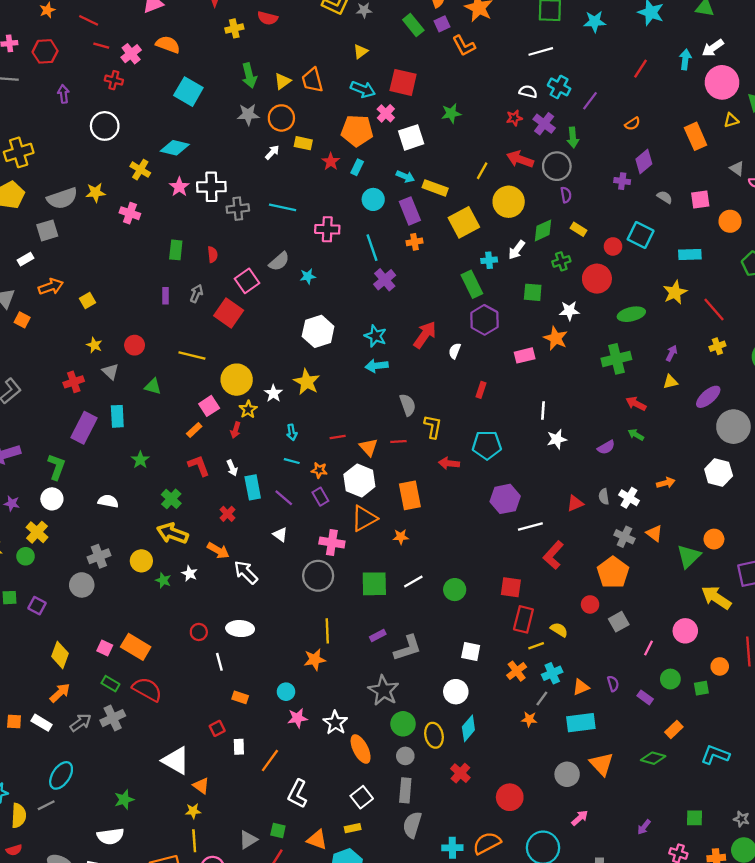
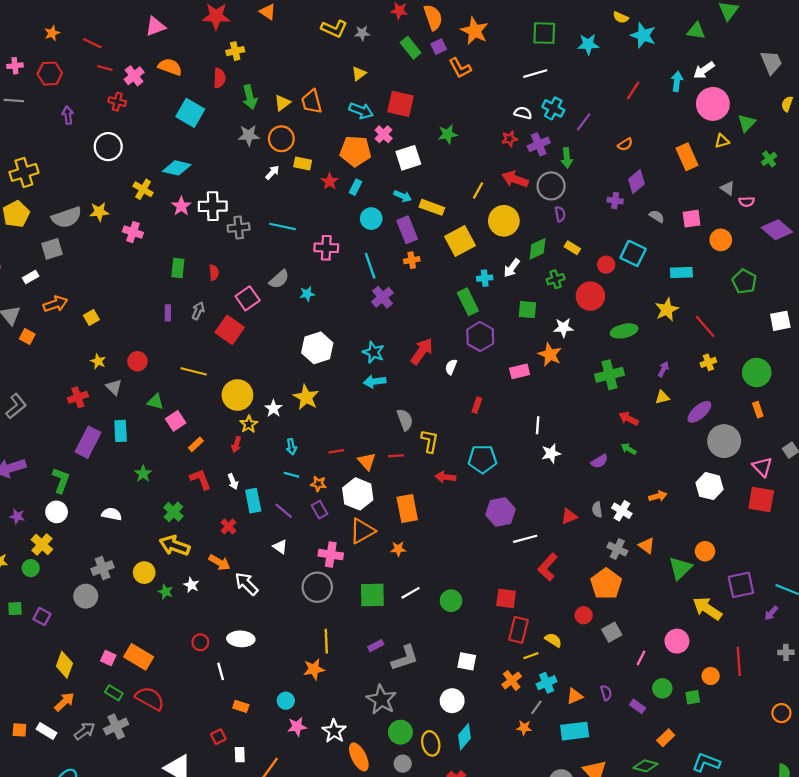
red semicircle: (268, 18) -> (219, 78), moved, turned -102
purple cross: (544, 124) -> (539, 144), turned 30
pink square: (209, 406) -> (176, 421), moved

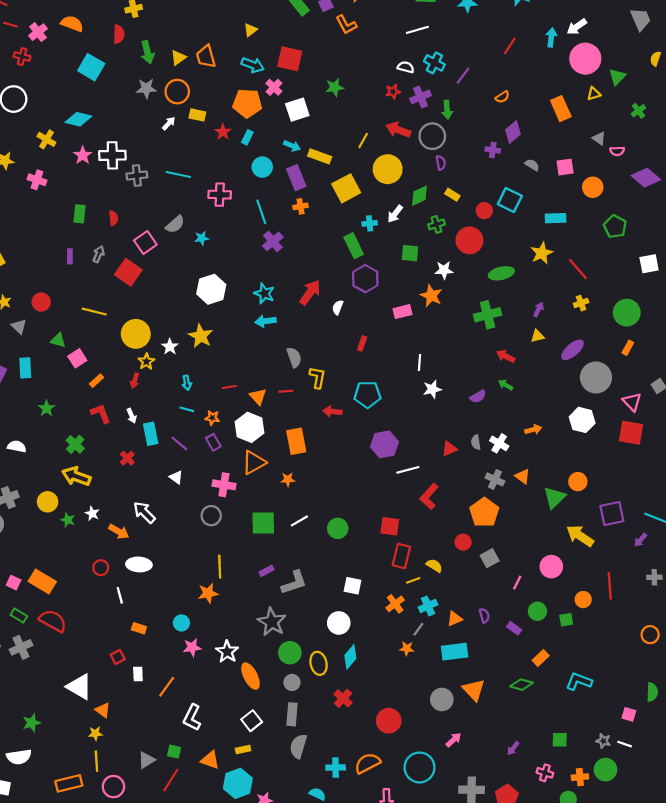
orange rectangle: (758, 410) -> (628, 348), turned 48
orange arrow: (219, 562) -> (119, 532), moved
gray circle: (317, 587) -> (211, 516), size x0.7

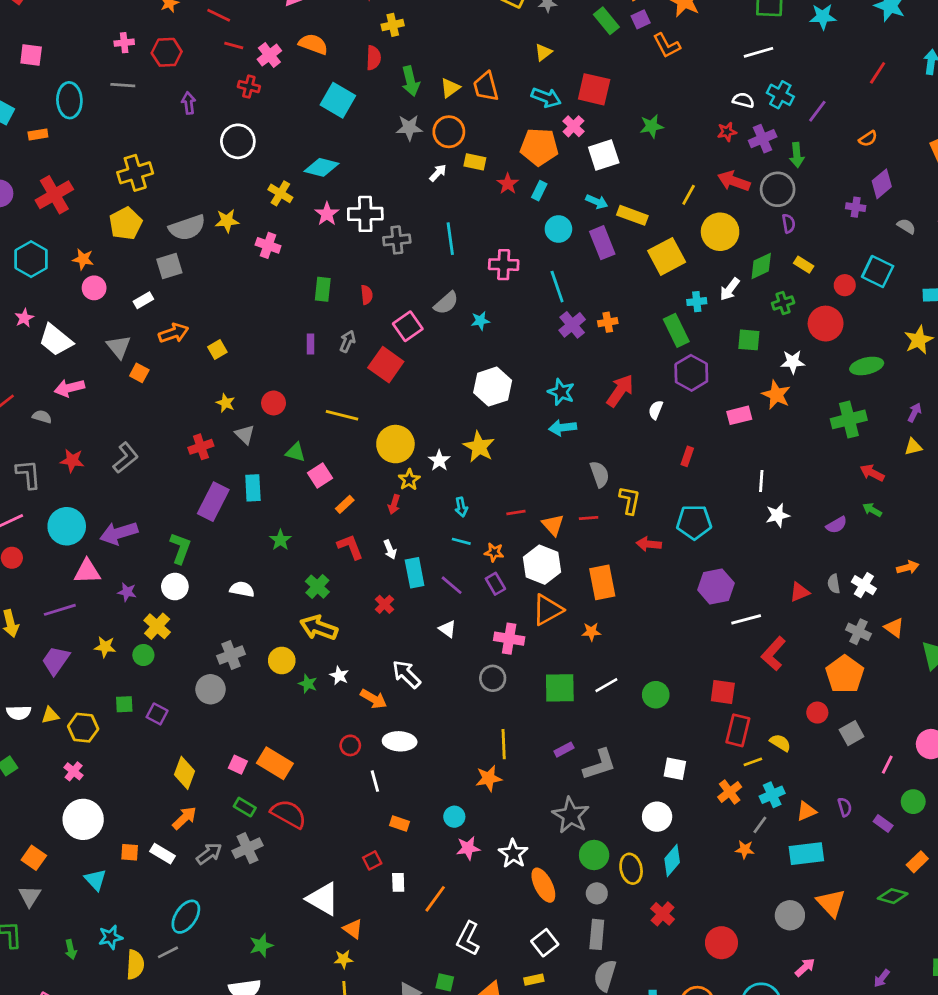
cyan line: (178, 174) -> (450, 239), turned 70
orange cross: (300, 206) -> (608, 322), moved

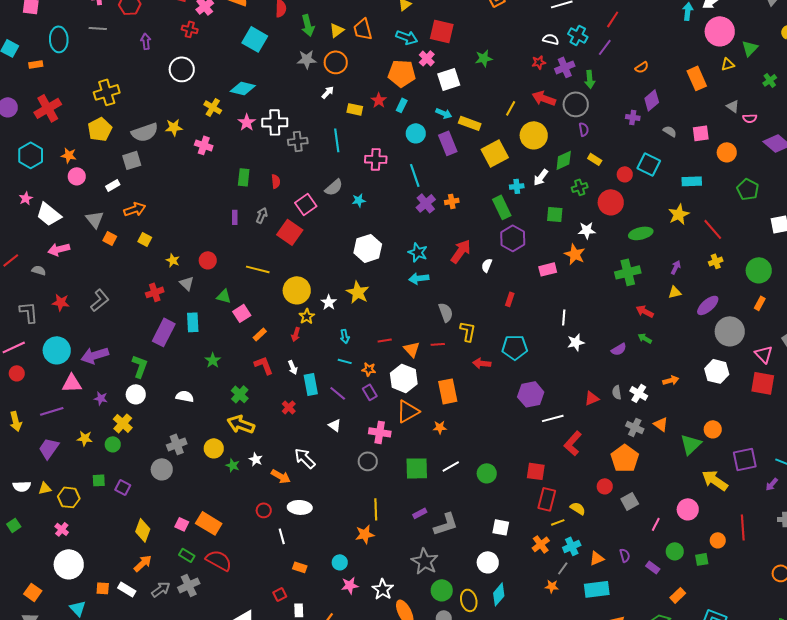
red line: (878, 73) -> (613, 19), moved
yellow rectangle: (475, 162) -> (355, 109), moved
yellow square: (217, 350) -> (145, 239), moved, turned -32

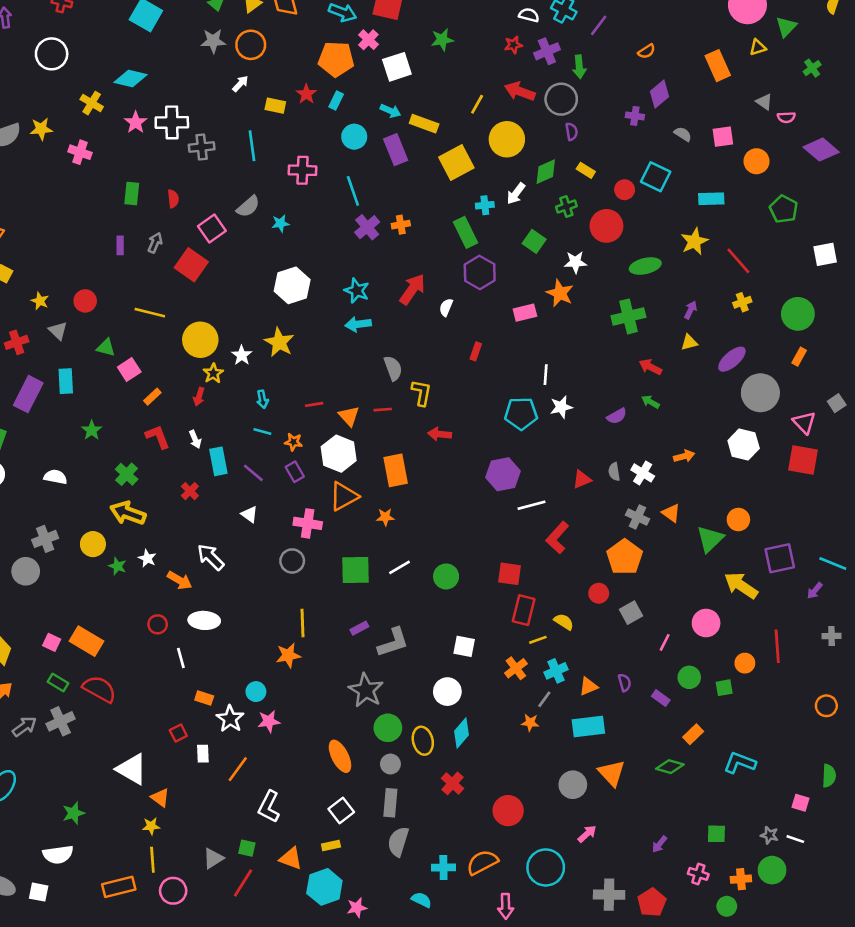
green square: (555, 214) -> (534, 241), turned 30
cyan pentagon: (515, 347) -> (521, 413), moved
white star: (383, 589) -> (230, 719), moved

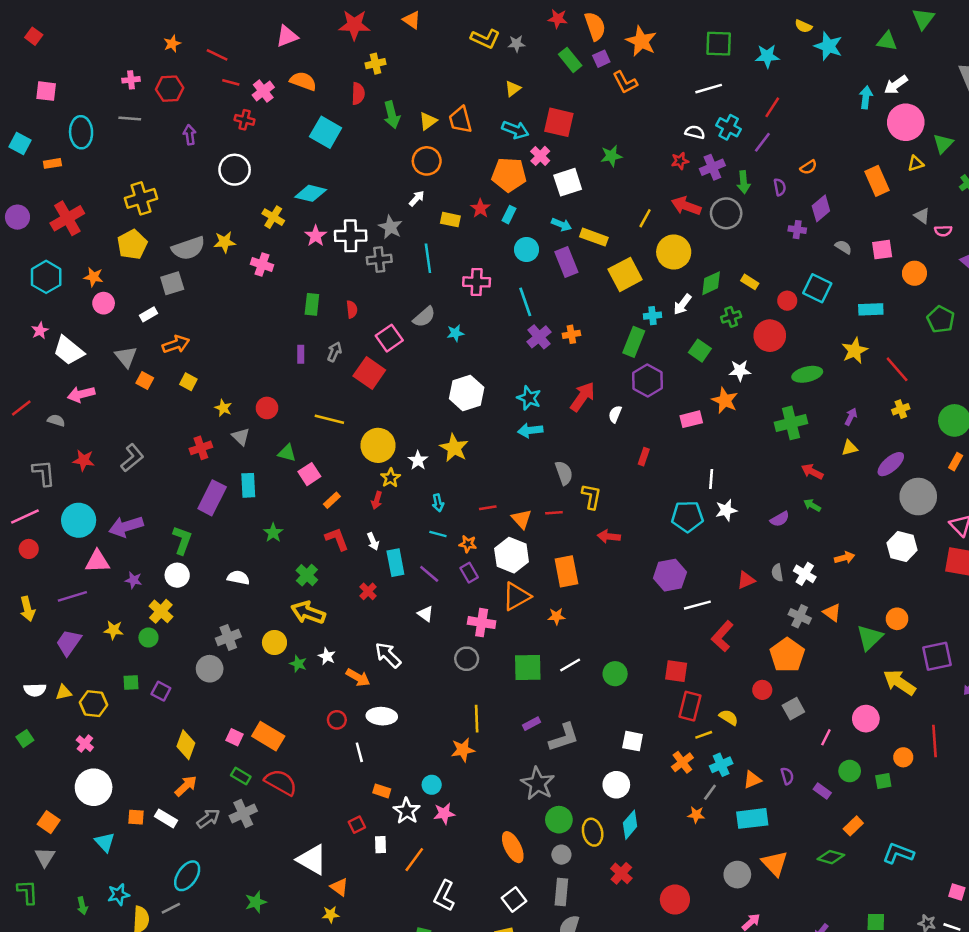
gray star: (213, 41) -> (390, 227), moved, turned 30
purple semicircle: (572, 131) -> (780, 187), moved
green rectangle: (465, 232) -> (634, 342), turned 48

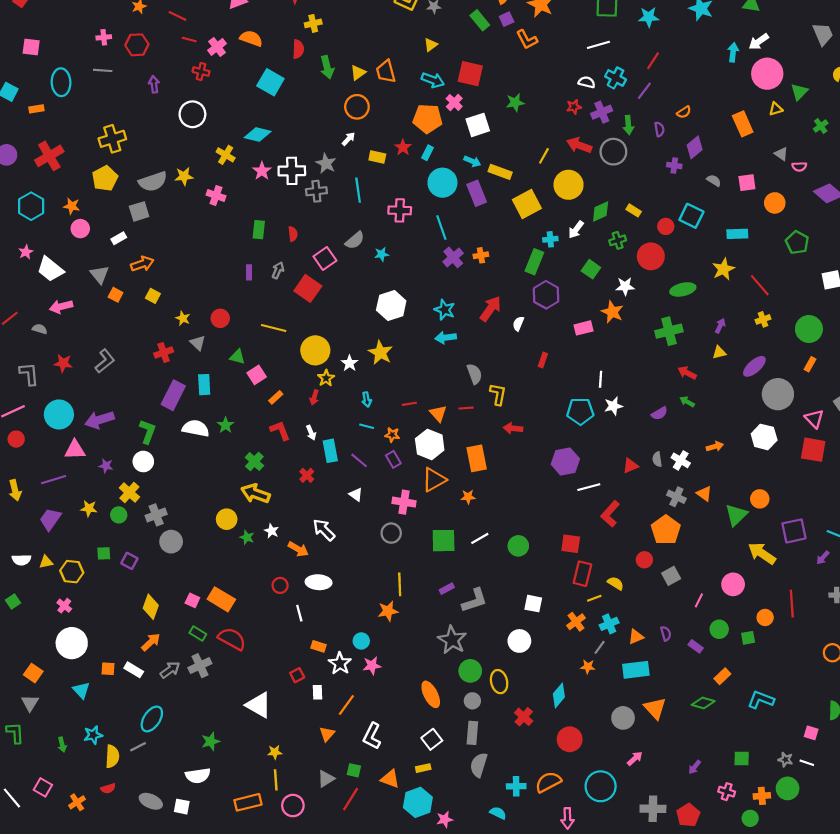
cyan circle: (526, 250) -> (442, 183), size x1.4
white semicircle: (238, 578) -> (196, 428), moved, size x1.4
gray cross: (228, 638) -> (156, 515), moved
cyan diamond: (630, 825) -> (559, 695), moved
orange triangle: (339, 887) -> (327, 734), moved, turned 35

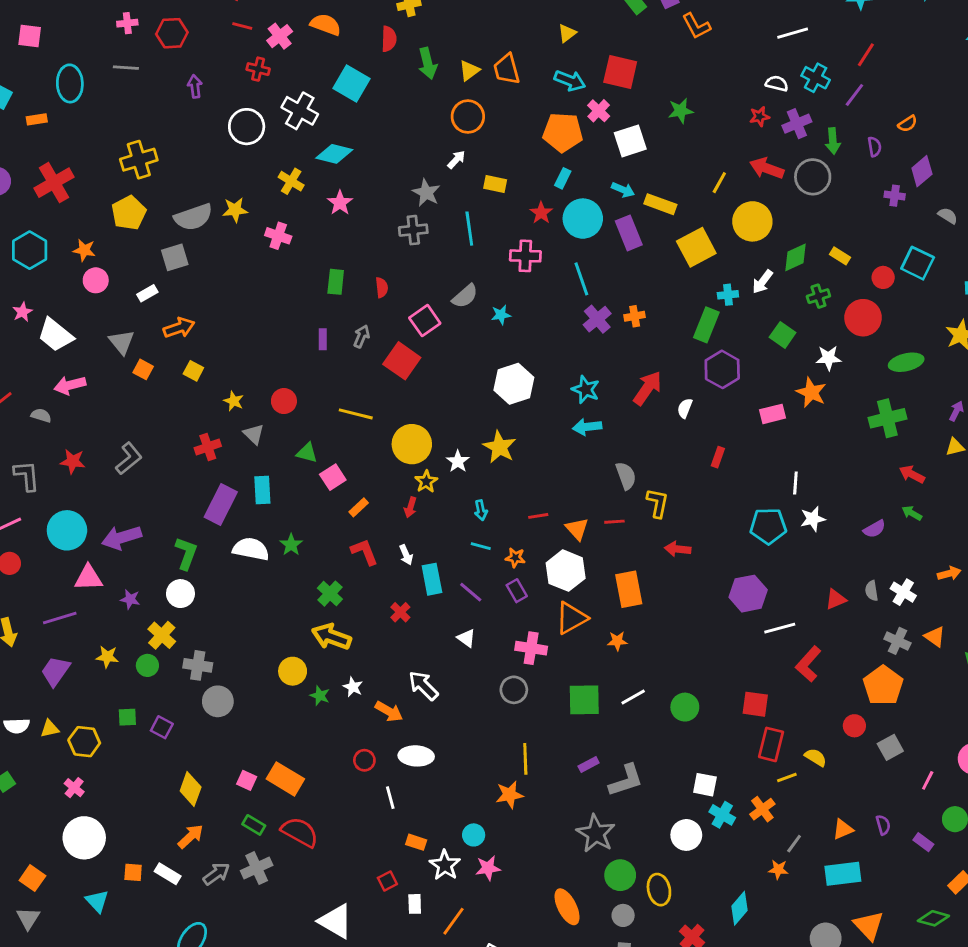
red star: (403, 147) -> (541, 213), moved
white cross: (292, 171) -> (300, 111), moved, turned 30
gray cross: (156, 515) -> (198, 665), turned 30
cyan cross: (609, 624) -> (722, 815), moved, turned -36

